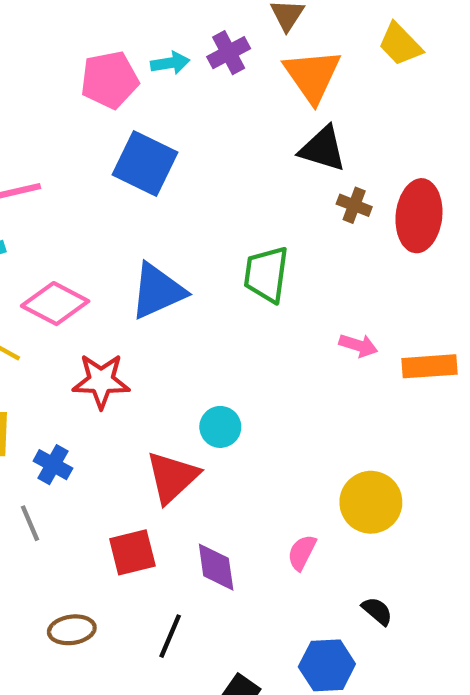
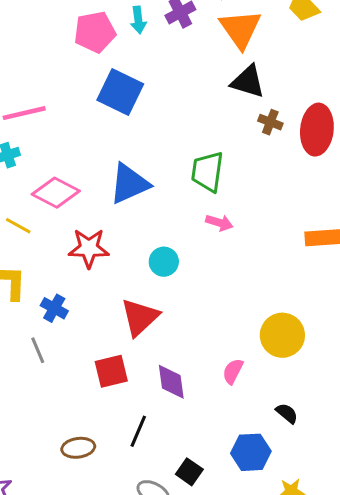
cyan arrow: (170, 63) -> (138, 20), turned 92
pink arrow: (358, 345) -> (219, 223), moved
cyan circle: (220, 427) -> (164, 262), moved
brown ellipse: (72, 630) -> (78, 448), moved

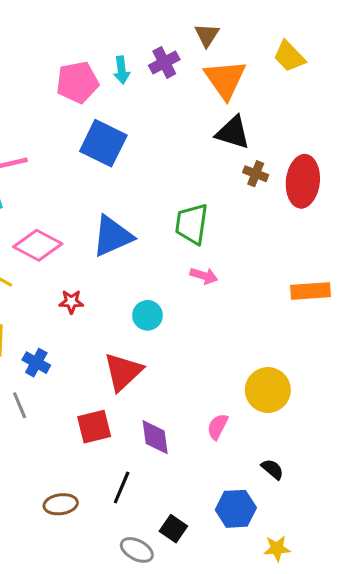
red star: (89, 248) -> (71, 302), size x0.6

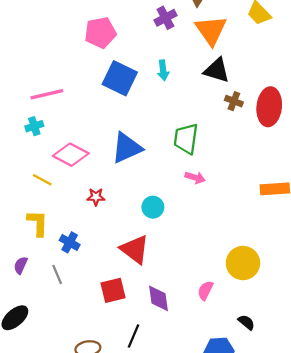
cyan arrow: (122, 70) -> (163, 70), moved
red triangle: (123, 372) -> (135, 249), turned -40

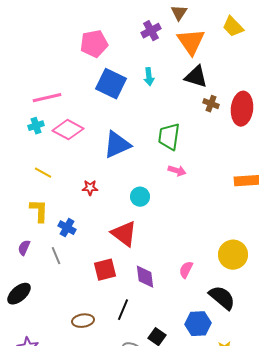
pink diamond: (71, 155) -> (68, 130), moved
yellow circle: (243, 263) -> (233, 255), moved
black semicircle: (246, 322) -> (222, 298), size x1.8

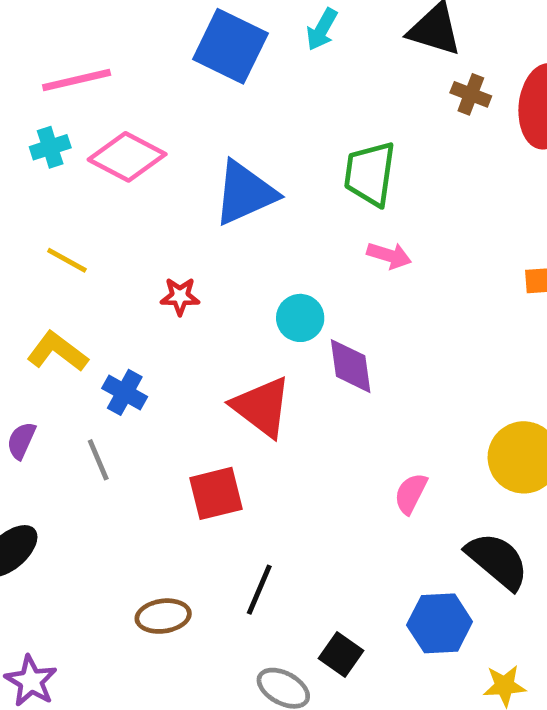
cyan arrow: (149, 77) -> (322, 29), turned 36
yellow L-shape: (39, 211) -> (57, 352), turned -55
purple diamond: (145, 277) -> (351, 366), moved

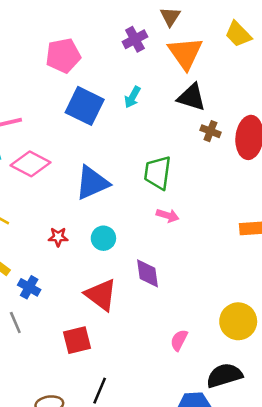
cyan circle: (300, 318) -> (103, 238), moved
black semicircle: (497, 561) -> (224, 375), turned -57

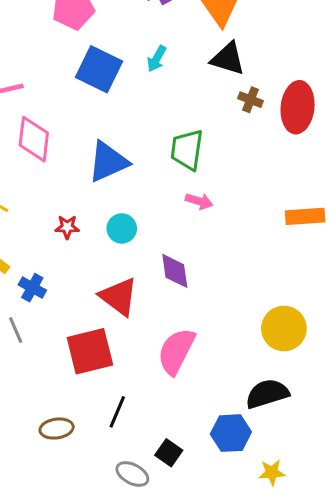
pink diamond: (30, 164) -> (34, 139), turned 69
red square: (77, 340) -> (90, 351), size x1.4
pink semicircle: (179, 340) -> (176, 351), moved, size x1.8

